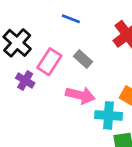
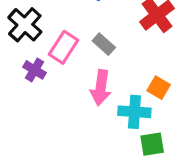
pink arrow: (80, 95) -> (101, 88), turned 84

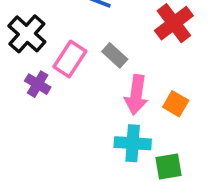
pink arrow: (101, 88) -> (136, 95), moved
cyan cross: (134, 112) -> (133, 143), moved

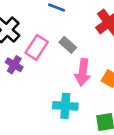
cyan cross: (133, 143) -> (65, 106), moved

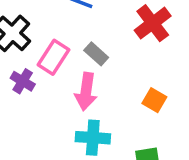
pink arrow: (83, 72) -> (86, 91), moved

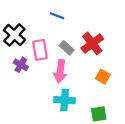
red cross: (153, 23) -> (92, 44), moved
pink rectangle: (53, 57) -> (40, 50), turned -42

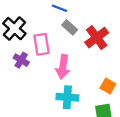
gray rectangle: (67, 48) -> (70, 27), moved
orange square: (103, 77) -> (108, 86), moved

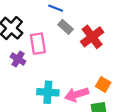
pink arrow: (63, 67) -> (77, 94), moved, turned 65
cyan cross: (67, 97) -> (48, 92), moved

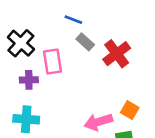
purple cross: (18, 59) -> (29, 80), turned -32
cyan cross: (48, 92) -> (26, 119), moved

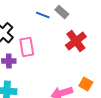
gray rectangle: (85, 42) -> (62, 12), moved

